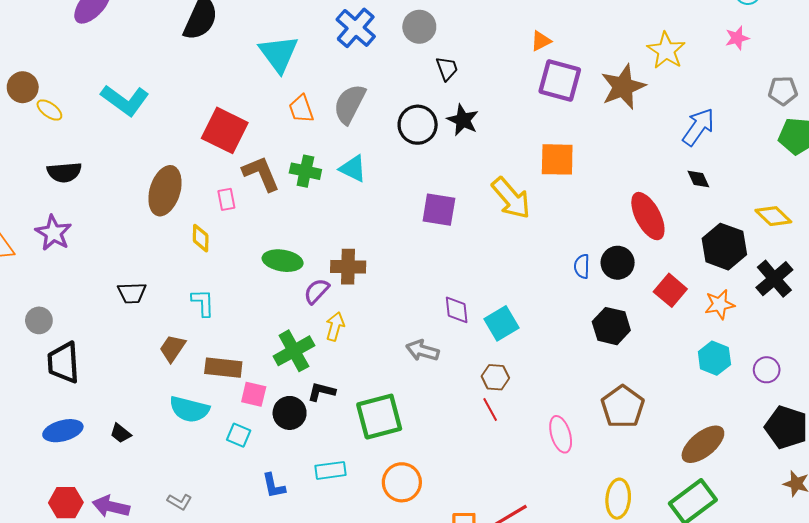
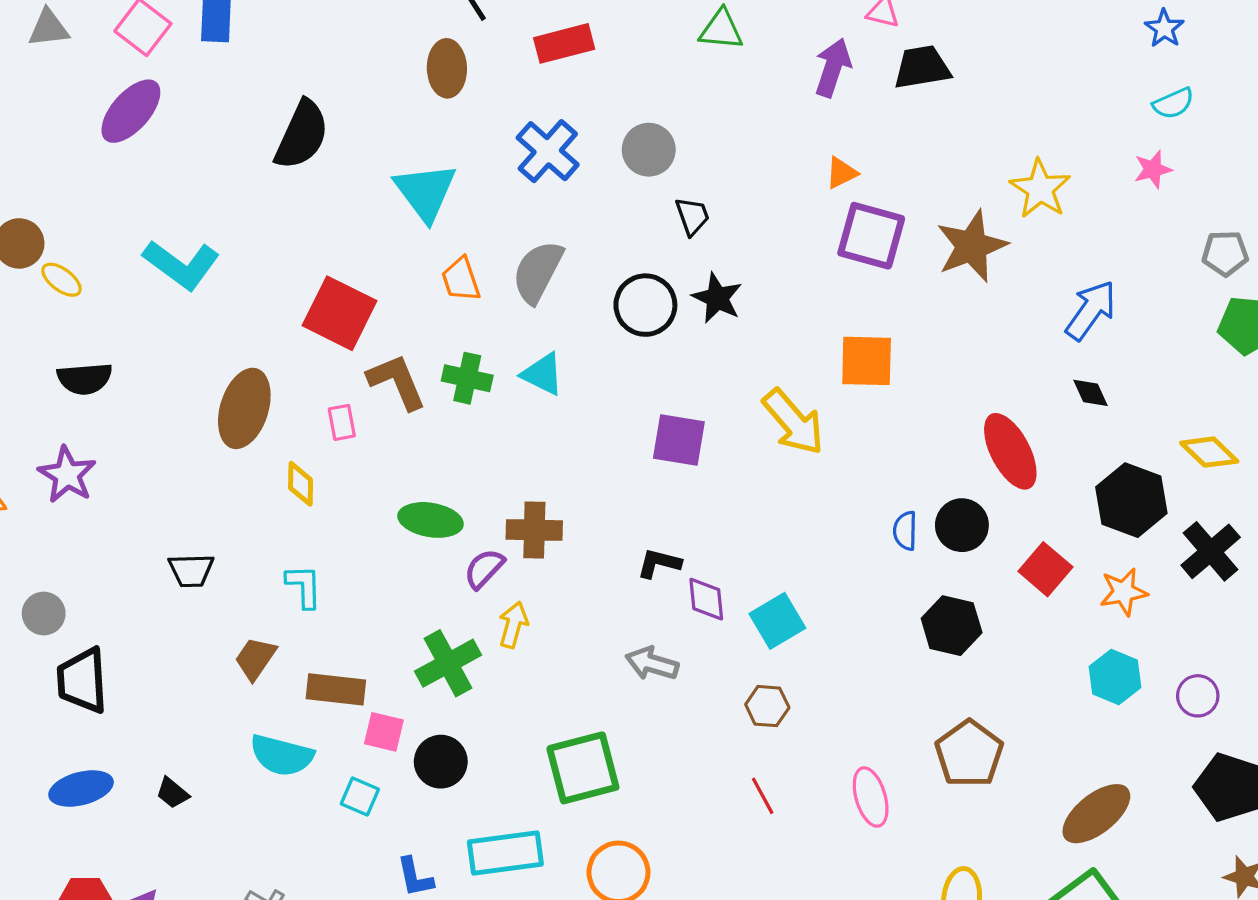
black L-shape: (321, 392) -> (659, 563), moved
red line: (490, 410) -> (763, 796), moved
cyan rectangle: (330, 470) -> (505, 853), size x1.5

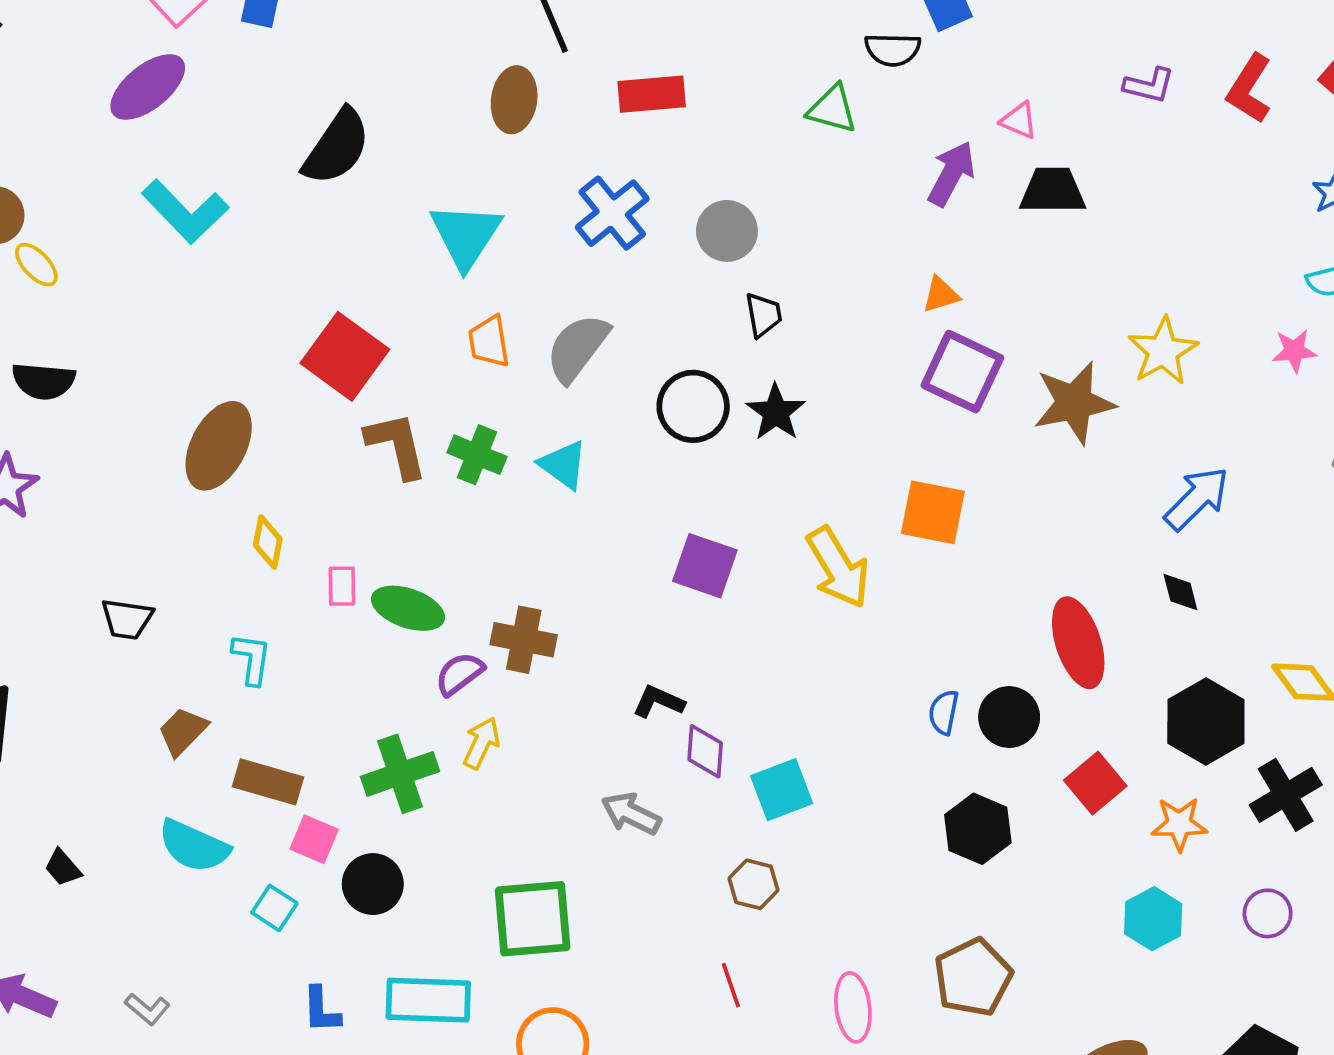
cyan L-shape: (181, 265) -> (185, 211), moved
pink rectangle: (342, 422) -> (342, 586), moved
purple circle: (1198, 696) -> (1268, 913), moved

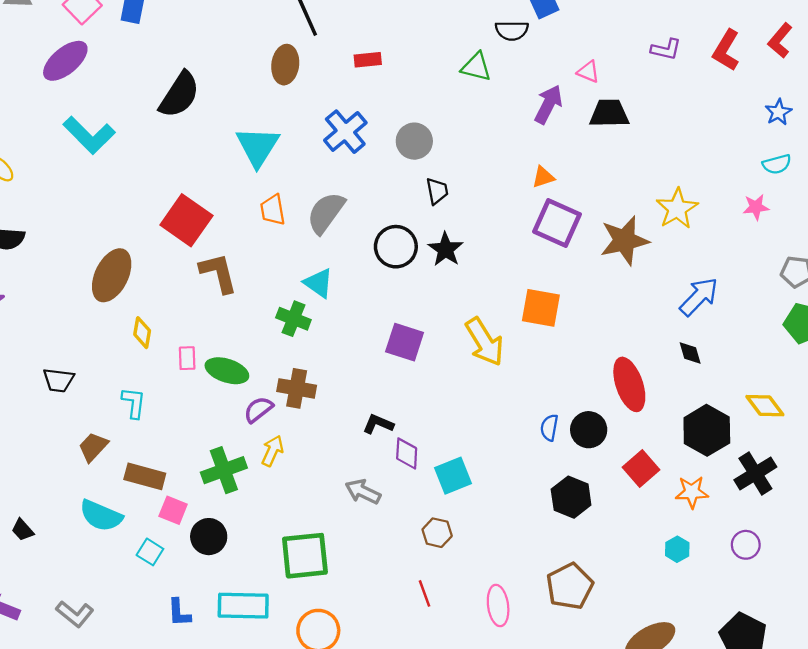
red rectangle: (652, 94) -> (368, 60), size x0.7
green cross: (477, 455) -> (293, 319), moved
cyan hexagon: (1153, 919) -> (677, 549), size x0.7
gray L-shape: (147, 1009) -> (75, 614), size x1.4

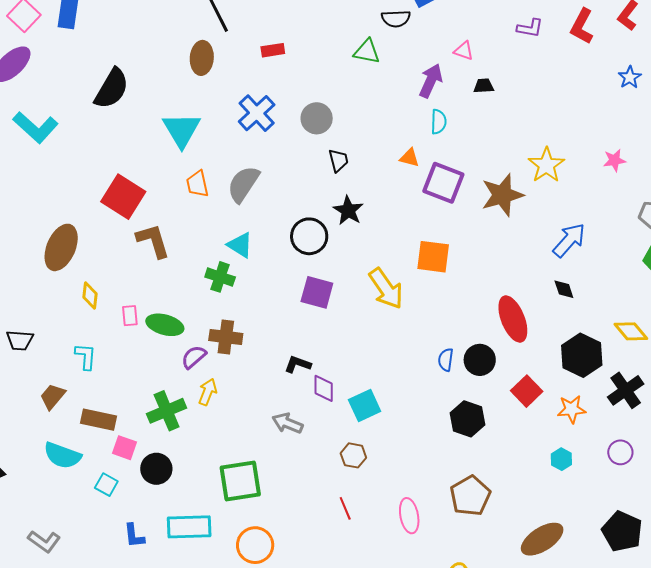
black trapezoid: (609, 113) -> (484, 86), size x0.6
cyan semicircle: (777, 164) -> (439, 122), moved, turned -70
orange triangle: (543, 177) -> (409, 158), moved, turned 35
black circle: (396, 247) -> (309, 236), moved

